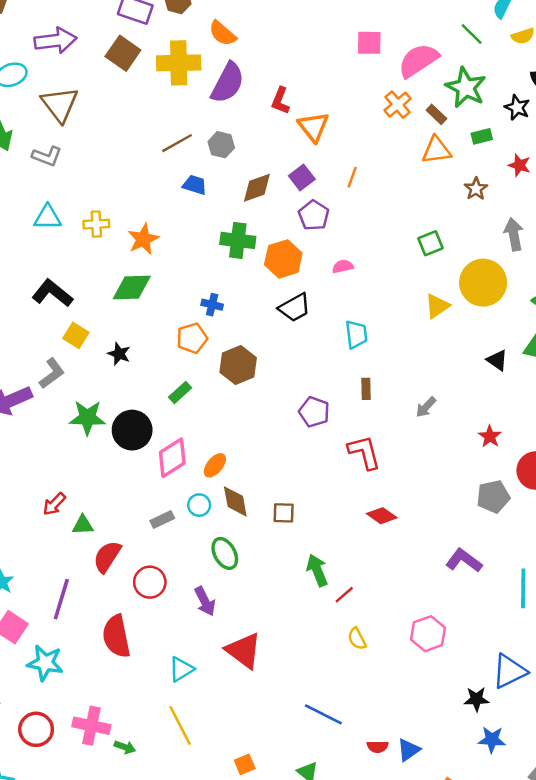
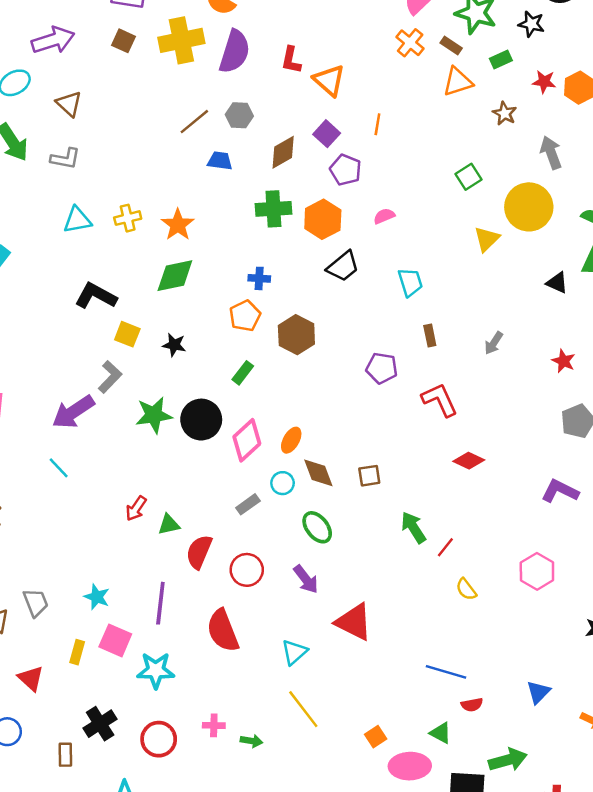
brown square: (123, 53) -> (124, 41), size x0.7
brown triangle: (60, 104) -> (69, 104), size x0.7
pink cross: (91, 726) -> (214, 725), size x0.6
red semicircle: (378, 747) -> (472, 705), moved

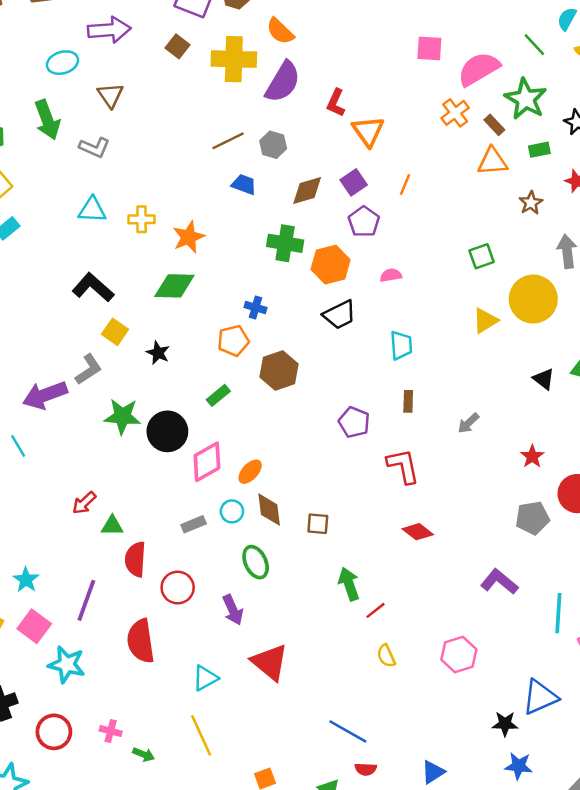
red semicircle: (199, 552) -> (135, 559), turned -32

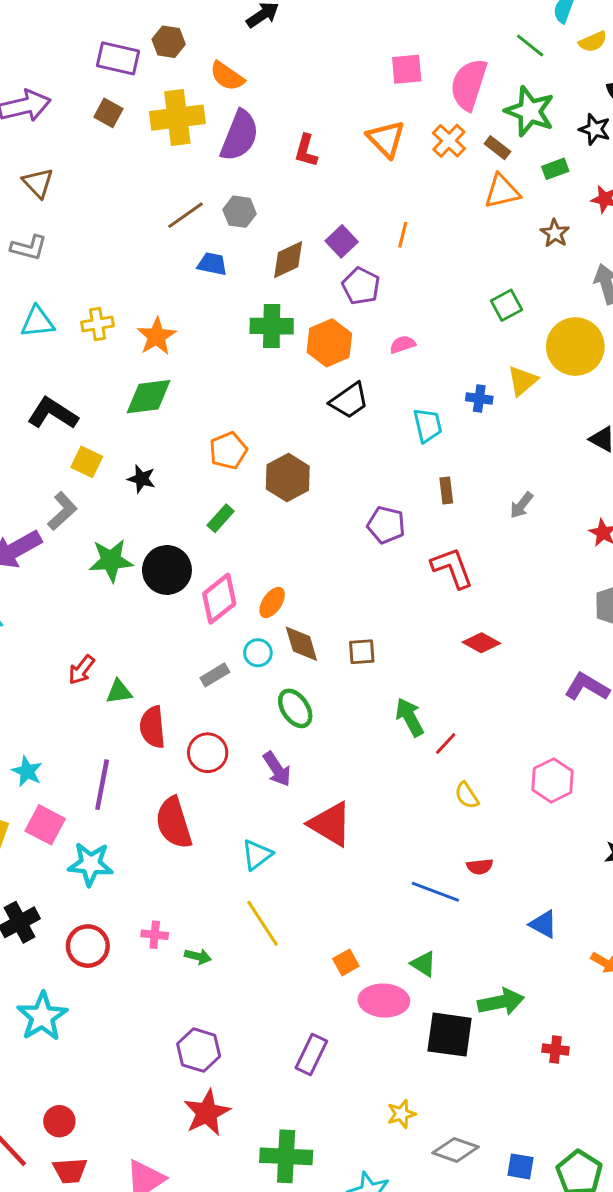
pink semicircle: (479, 69) -> (469, 84), turned -33
orange triangle: (368, 131) -> (386, 139), moved
blue cross: (256, 308) -> (479, 399), moved
red semicircle: (366, 769) -> (480, 867), moved
blue triangle: (433, 772) -> (543, 924), turned -50

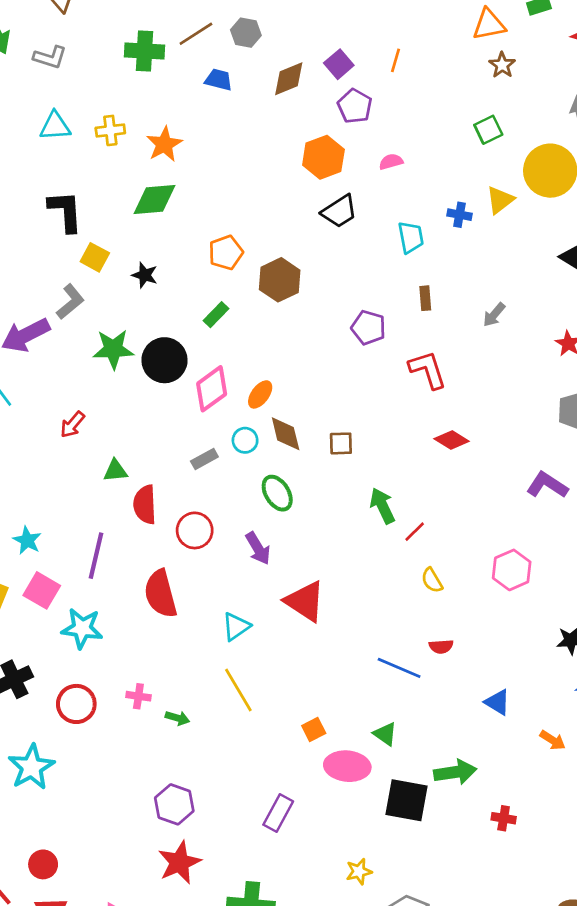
brown star: (555, 233) -> (502, 65), moved
green cross: (272, 326) -> (145, 51), moved
black L-shape: (53, 413) -> (65, 211), turned 51
red arrow: (82, 670) -> (72, 425), moved

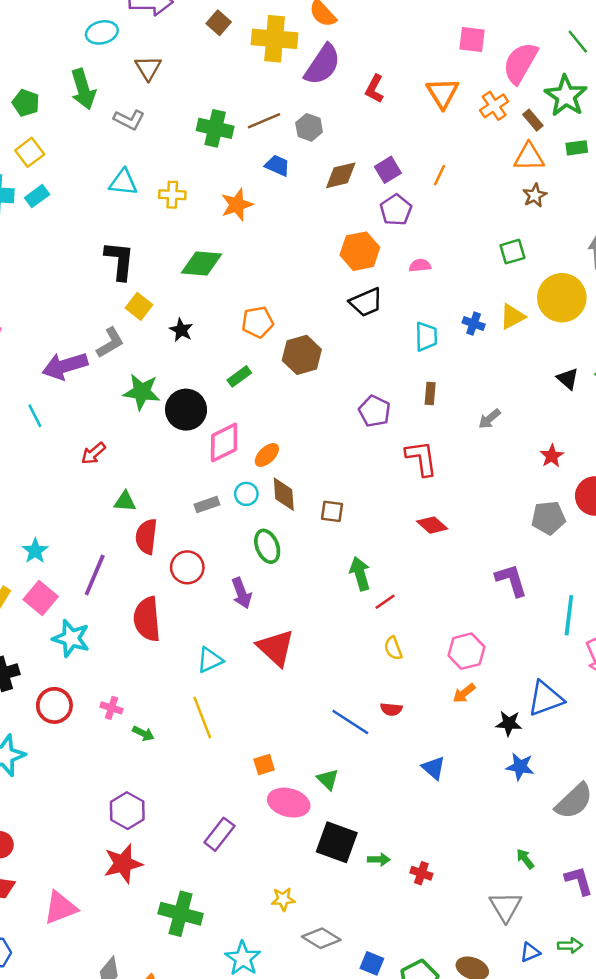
orange star: (164, 144) -> (237, 205), moved
purple L-shape: (547, 485) -> (511, 580), turned 30
orange arrow: (553, 740) -> (464, 693), moved, turned 100
green arrow: (455, 772) -> (379, 860), moved, size x0.6

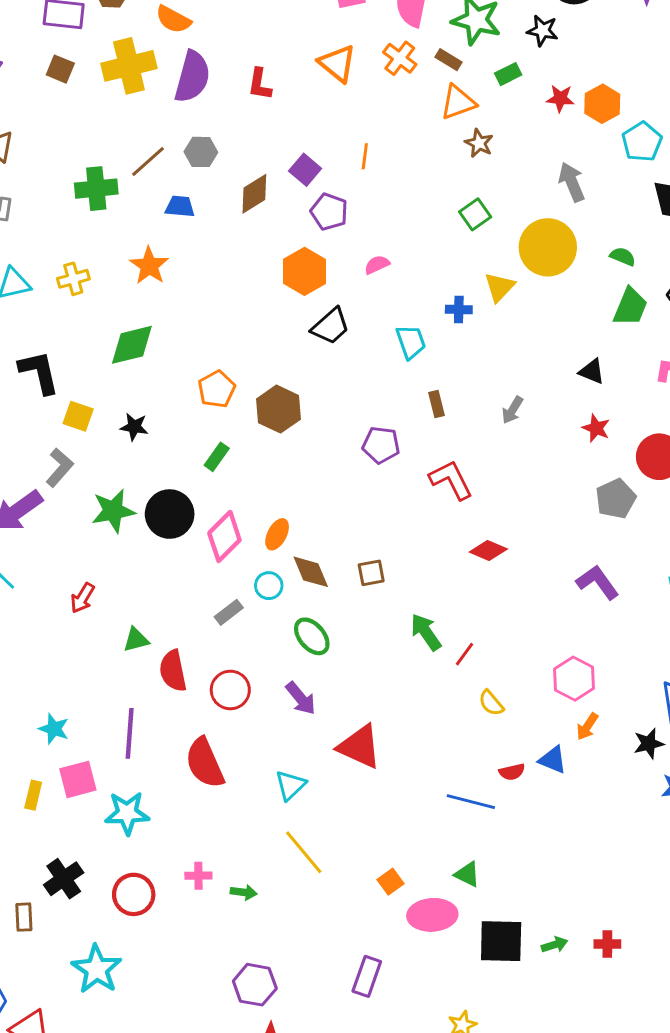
black triangle: (568, 379) -> (592, 371), moved
pink square: (41, 598) -> (78, 779), turned -36
blue triangle: (434, 768) -> (553, 760), moved

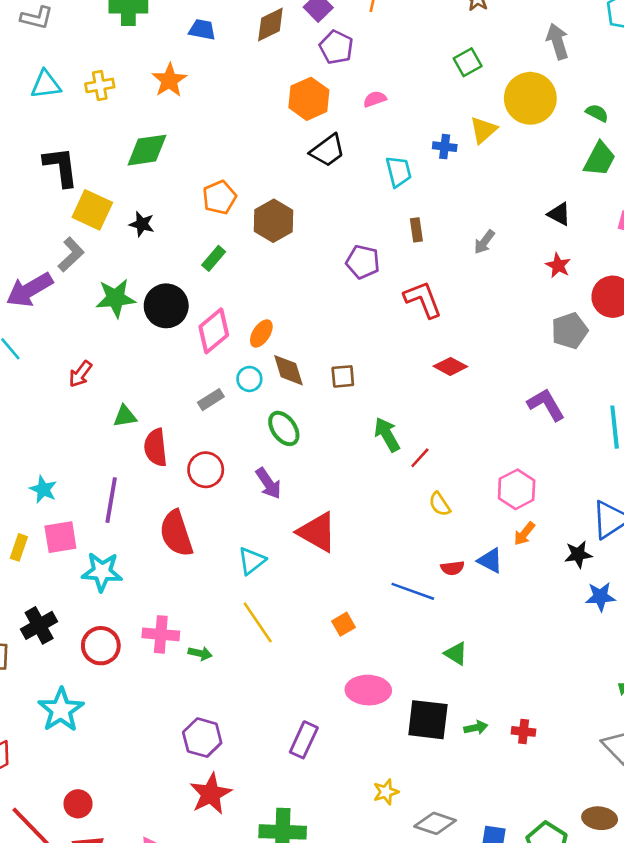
yellow square: (78, 416) -> (92, 210), size x1.4
green triangle: (467, 874) -> (456, 654), moved
pink cross: (198, 876) -> (161, 634), size x1.5
orange square: (391, 882) -> (344, 624), moved

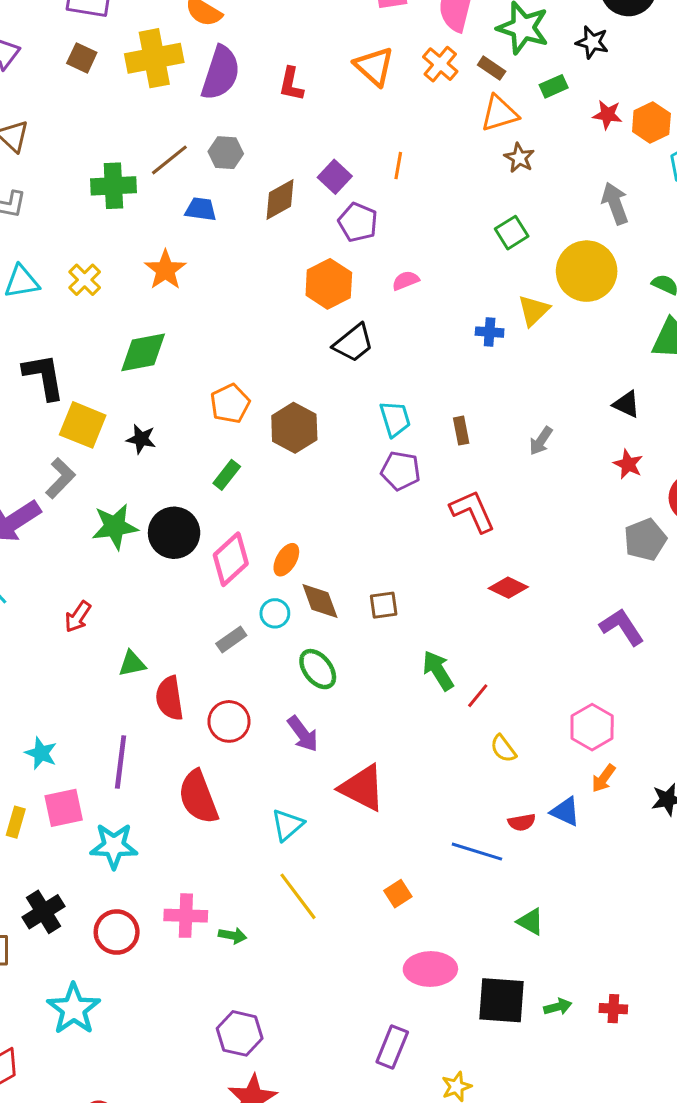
yellow cross: (100, 85) -> (85, 280), turned -32
cyan trapezoid: (399, 172) -> (395, 419), moved
purple rectangle: (304, 740) -> (392, 1047), moved

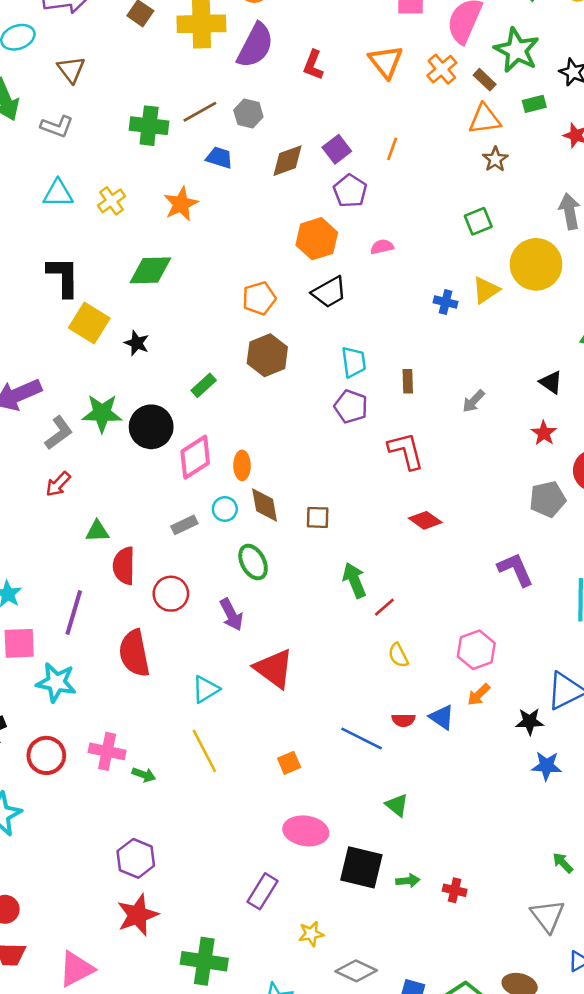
orange pentagon: (230, 404) -> (259, 298), moved
gray L-shape: (60, 478) -> (59, 433), moved
orange ellipse: (286, 560) -> (242, 465), turned -40

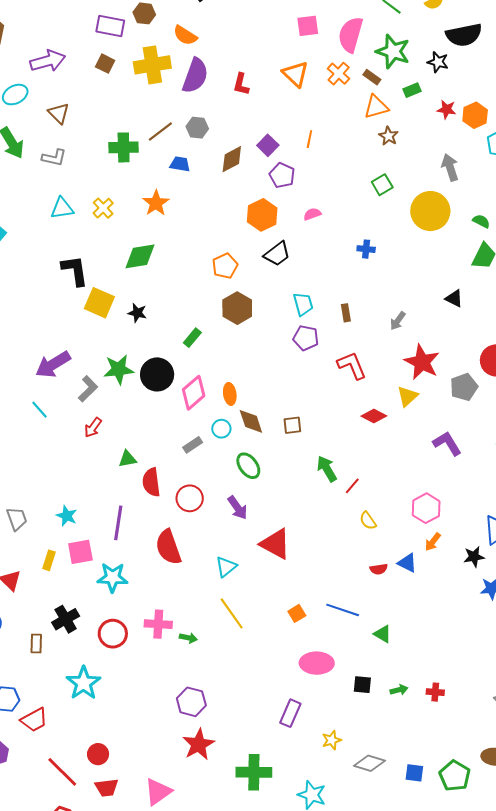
yellow triangle: (486, 290) -> (407, 396), moved
red star: (544, 433) -> (422, 362), moved, size x1.8
blue line: (362, 738) -> (343, 610), moved
black square: (361, 867) -> (362, 685), size x0.6

